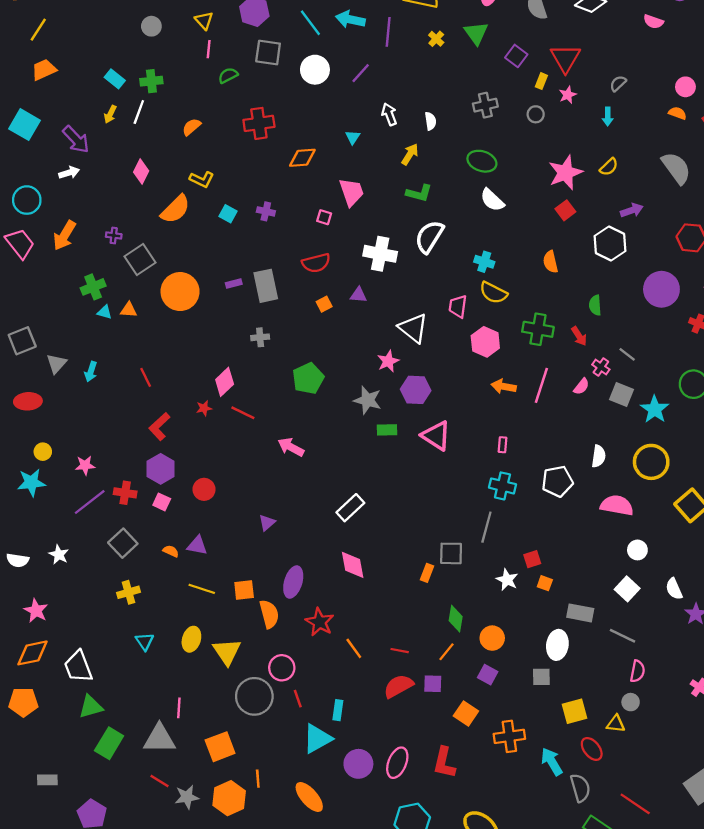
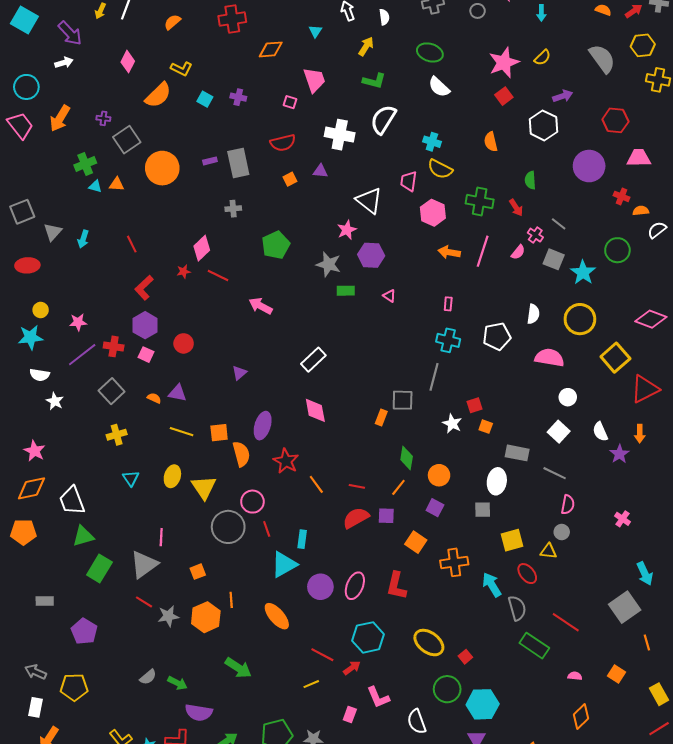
pink triangle: (436, 436) -> (389, 296), size x0.5
white semicircle: (18, 560) -> (40, 375), moved
gray triangle: (159, 739) -> (144, 564), turned -36
orange square: (220, 747) -> (198, 572), size x0.6

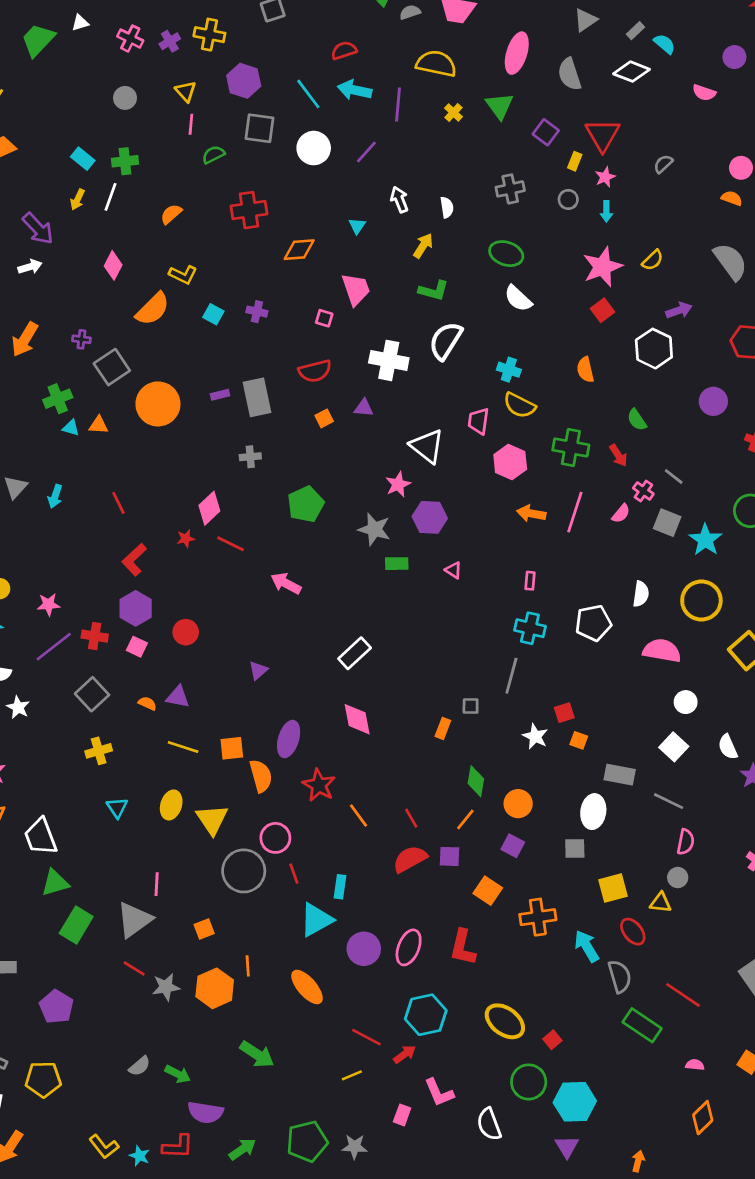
cyan arrow: (541, 13) -> (606, 211), moved
purple circle: (589, 166) -> (713, 401), size x0.7
green semicircle: (530, 180) -> (637, 420), turned -30
gray square: (403, 400) -> (471, 706), size x0.6
red line: (357, 486) -> (411, 818), turned 49

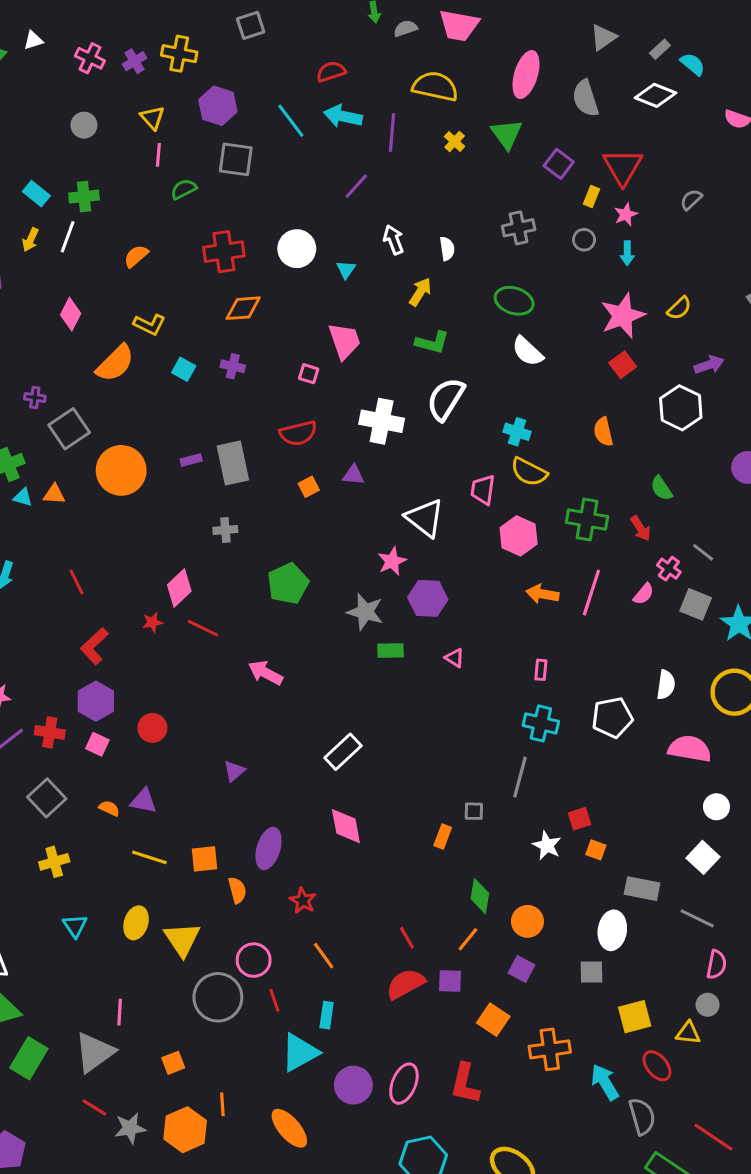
white circle: (314, 148) -> (297, 249), moved
orange diamond: (299, 250) -> (243, 308), moved
orange semicircle: (261, 776) -> (237, 890), size x0.7
red star: (319, 785) -> (303, 901), size x0.7
orange line: (358, 816) -> (324, 956), moved

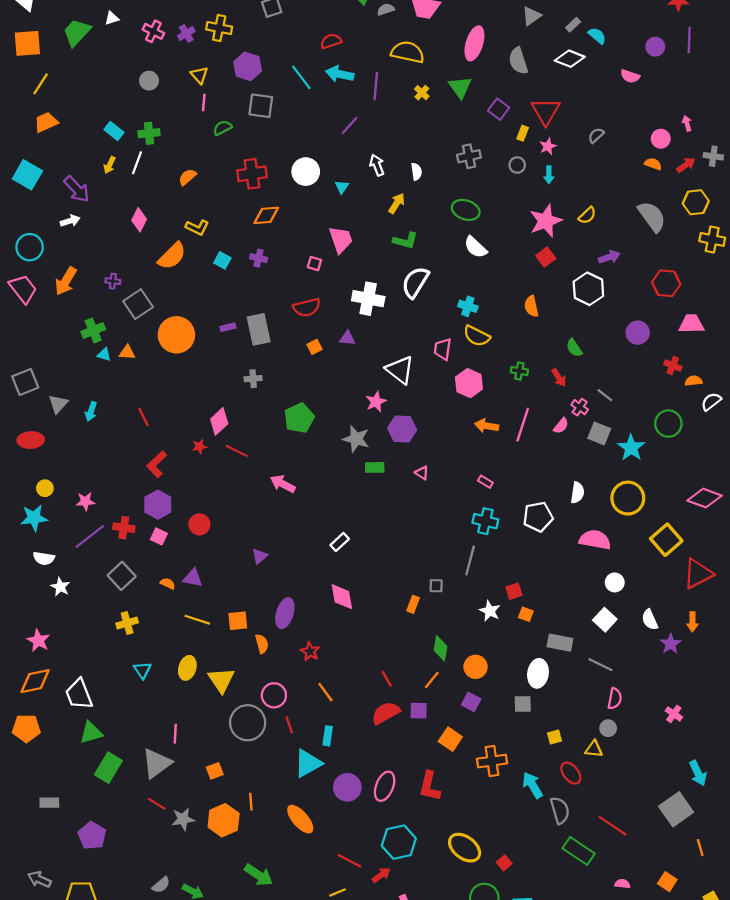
green cross: (587, 520) -> (519, 371), size x0.6
pink rectangle: (541, 670) -> (485, 482), turned -64
white rectangle: (343, 752) -> (340, 542), size x0.7
yellow square: (635, 1017) -> (554, 737), size x0.6

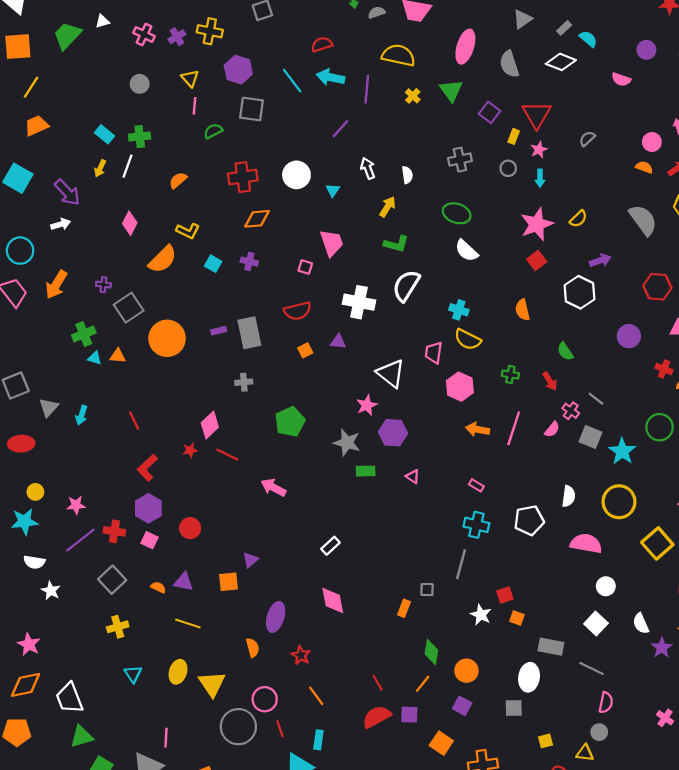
orange square: (238, 621) -> (228, 582), moved

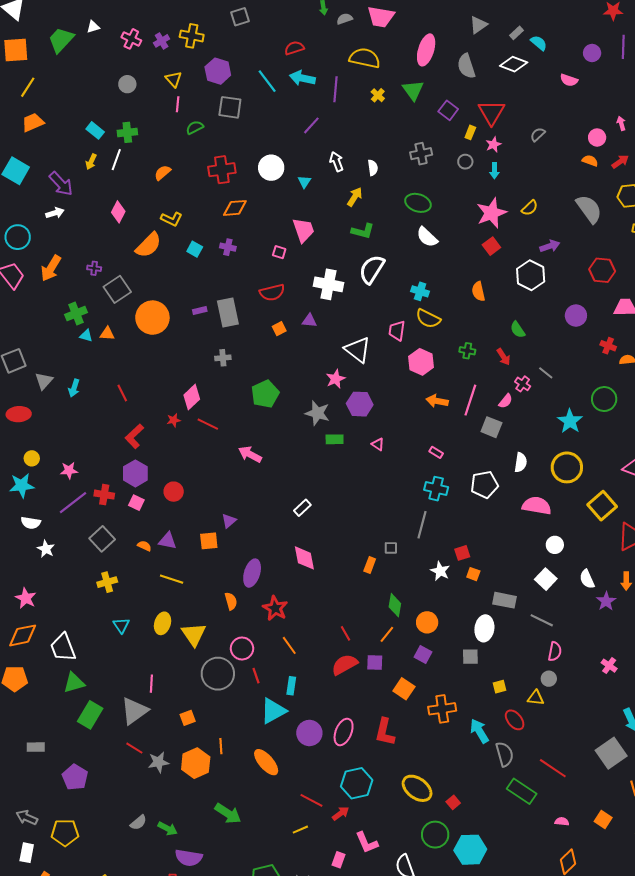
gray square: (590, 437) -> (491, 427), moved
red star: (301, 655) -> (275, 608), size x1.4

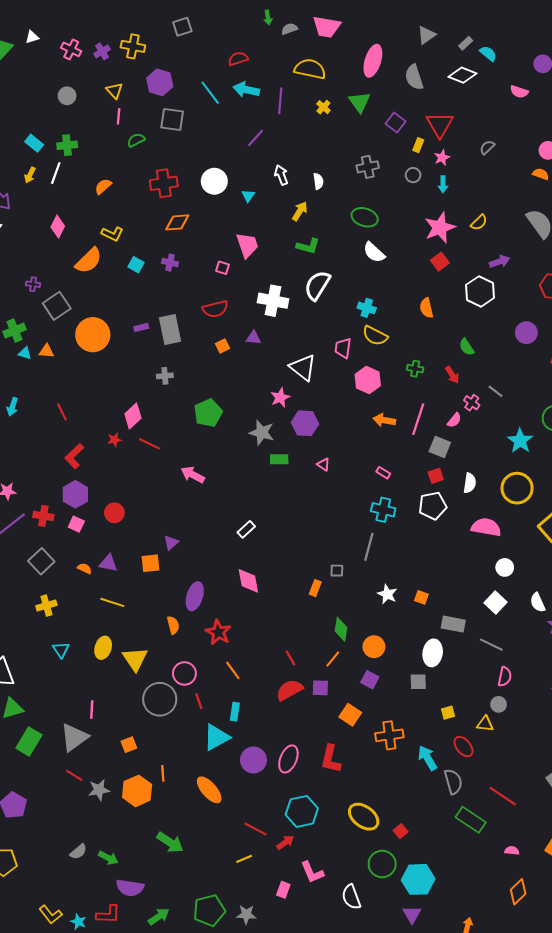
red square: (462, 553) -> (436, 476), moved

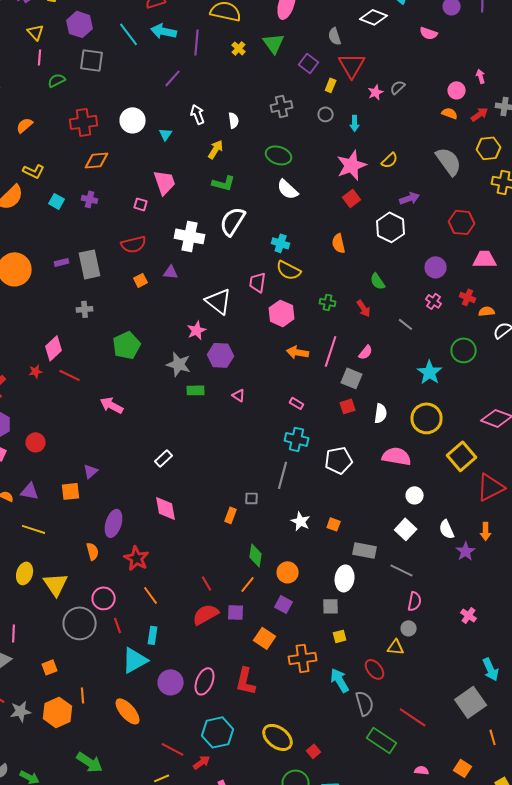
gray semicircle: (414, 77) -> (335, 36), moved, size x0.7
pink star: (442, 158) -> (376, 92), moved
pink cross: (472, 403) -> (434, 301), moved
white pentagon: (433, 506) -> (339, 460), moved
yellow square: (448, 713) -> (340, 636), moved

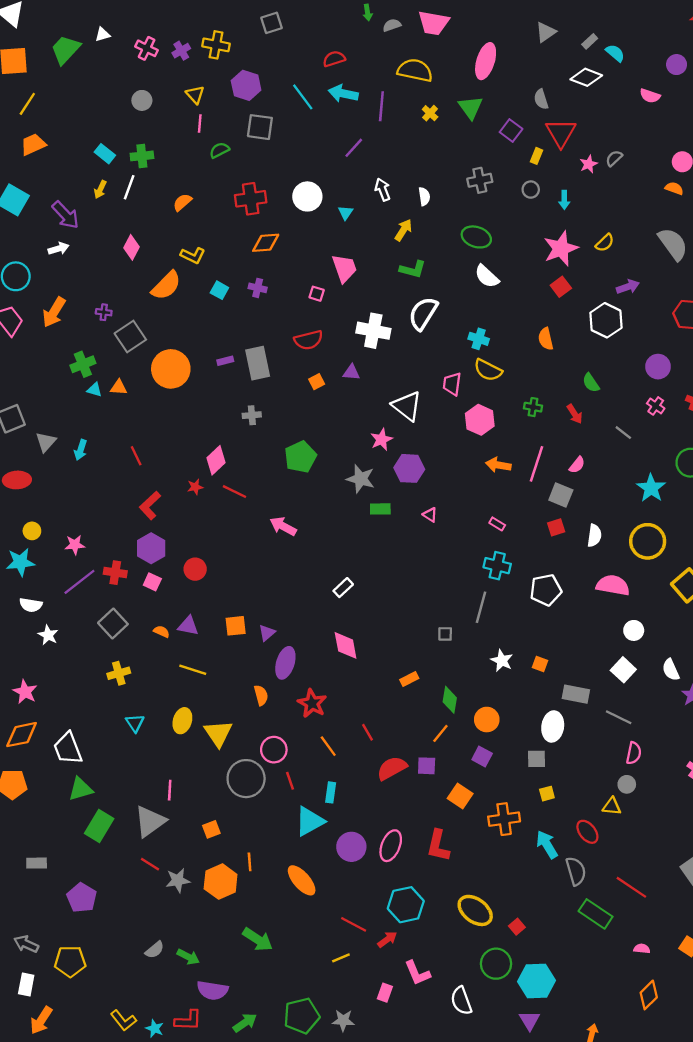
purple triangle: (91, 471) -> (267, 633), moved
orange rectangle: (231, 515) -> (409, 679), moved, turned 42
red line: (207, 583) -> (368, 732), moved

